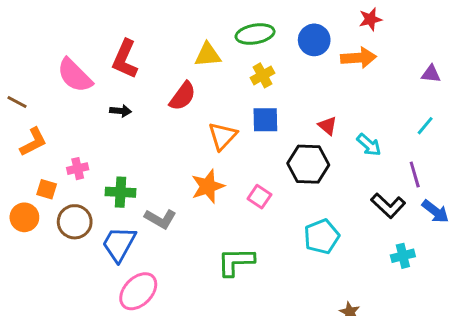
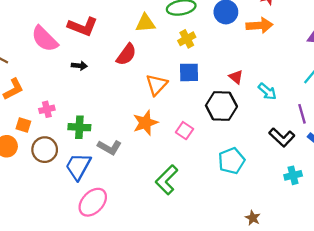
red L-shape: (125, 59) -> (83, 27), turned -92
green L-shape: (236, 262) -> (167, 180), turned -44

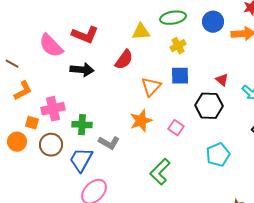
black arrow: (79, 66) -> (82, 70), size x1.6
pink cross: (47, 109) -> (53, 109), size x1.6

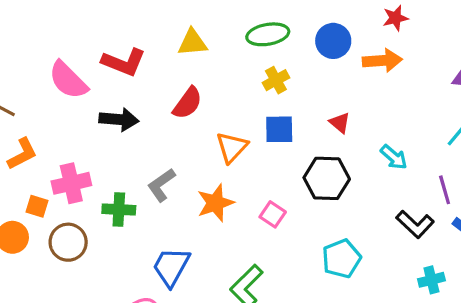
yellow triangle: (141, 32) -> (192, 43), moved
red triangle: (222, 80) -> (340, 123), moved
gray L-shape: (109, 143) -> (161, 185), moved, turned 115
blue trapezoid: (81, 160) -> (171, 267), moved

